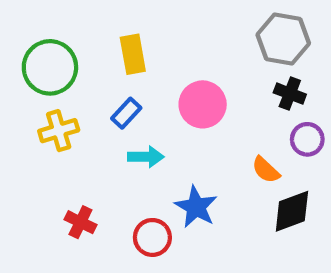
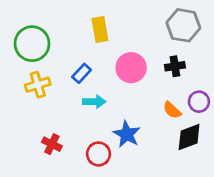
yellow rectangle: (133, 54) -> (100, 30), moved
black cross: (290, 94) -> (175, 66), moved, turned -30
purple circle: (307, 139) -> (199, 102), moved

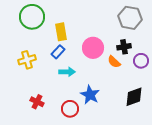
yellow rectangle: (100, 30) -> (61, 32), moved
green circle: (32, 44) -> (32, 17), moved
purple circle: (199, 102) -> (141, 61), moved
orange semicircle: (172, 110) -> (114, 62), moved

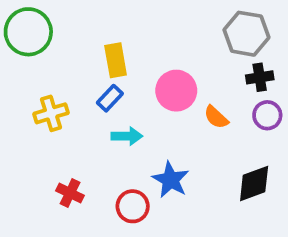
green circle: (32, 17) -> (28, 32), moved
black cross: (124, 47) -> (260, 77), moved

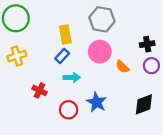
gray hexagon: (246, 34) -> (102, 19), moved
yellow cross: (51, 113) -> (17, 56), moved
red cross: (70, 193) -> (40, 90), moved
red circle: (133, 206) -> (69, 110), moved

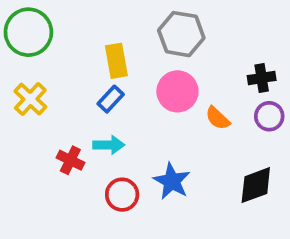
yellow cross: (17, 56) -> (30, 99), turned -30
cyan arrow: (72, 77) -> (109, 145), moved

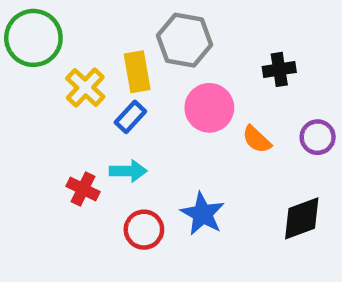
gray hexagon: (181, 34) -> (185, 40), moved
black cross: (262, 78) -> (279, 69), moved
yellow cross: (30, 99) -> (85, 88), moved

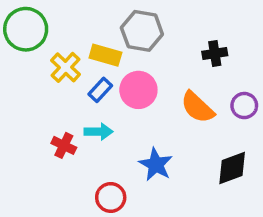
yellow rectangle: (137, 72) -> (105, 55), turned -64
pink circle: (209, 108) -> (138, 90), moved
orange semicircle: (257, 139) -> (197, 107), size x1.5
red circle: (144, 230) -> (111, 197), moved

